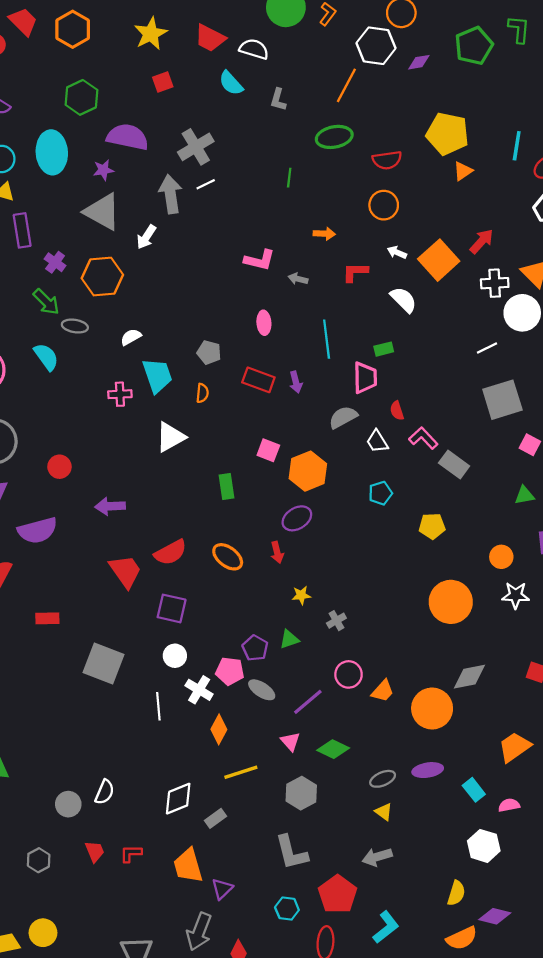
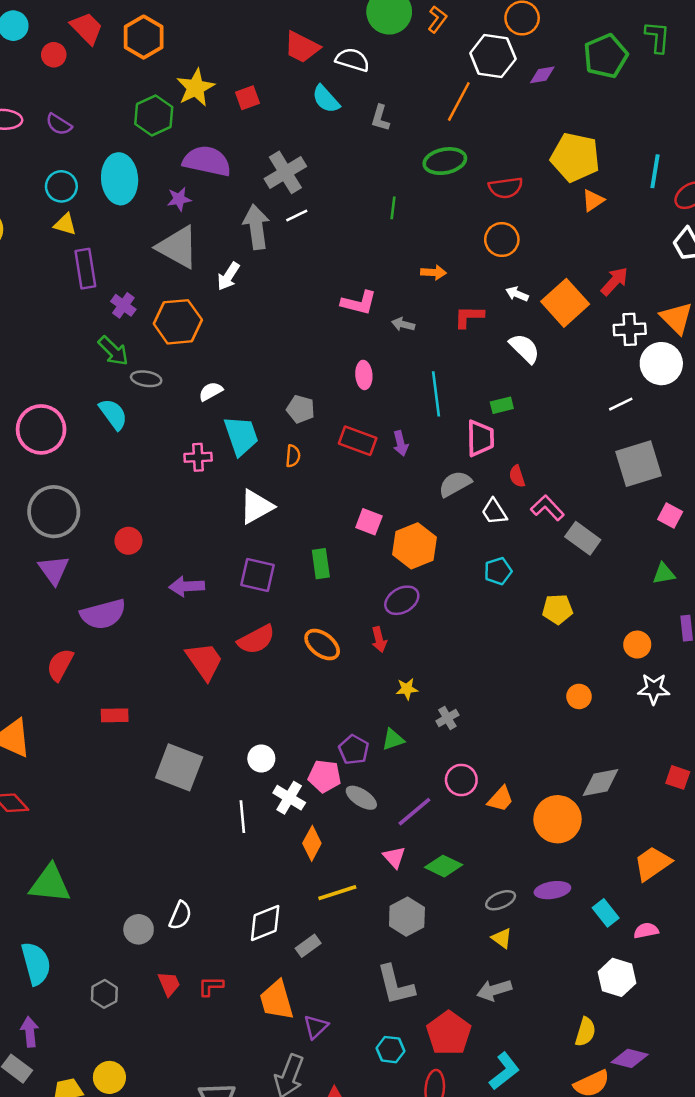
yellow star: (151, 34) -> (196, 88), moved
orange circle: (451, 602) -> (579, 696), size x0.5
purple square: (172, 608) -> (258, 575), moved

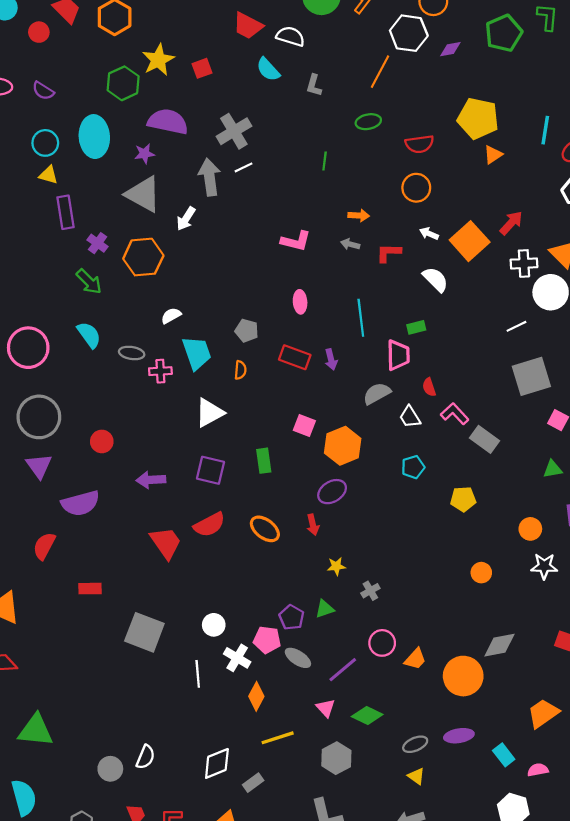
green ellipse: (445, 161) -> (368, 122), size x0.7
gray arrow: (403, 324) -> (350, 244), moved
gray ellipse: (146, 379) -> (132, 353), moved

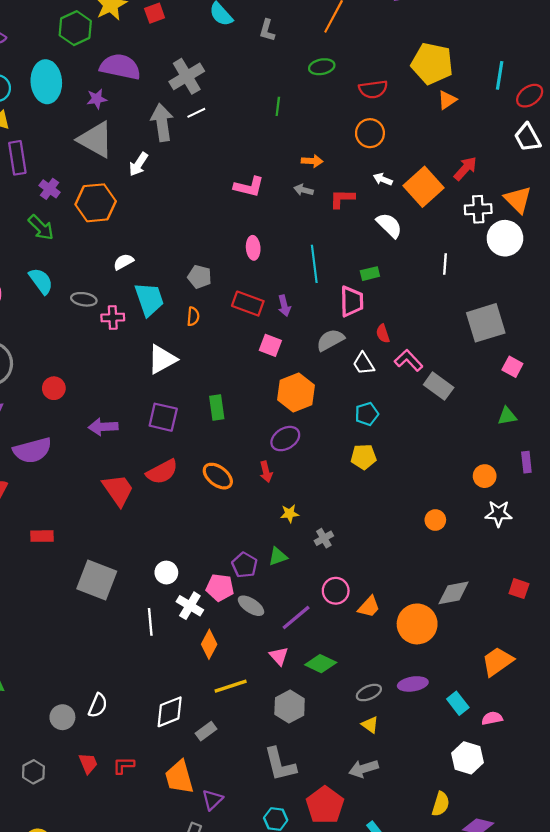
white line: (516, 326) -> (445, 264), moved, turned -60
pink square: (304, 425) -> (270, 345), moved
yellow pentagon: (463, 499) -> (364, 457), moved

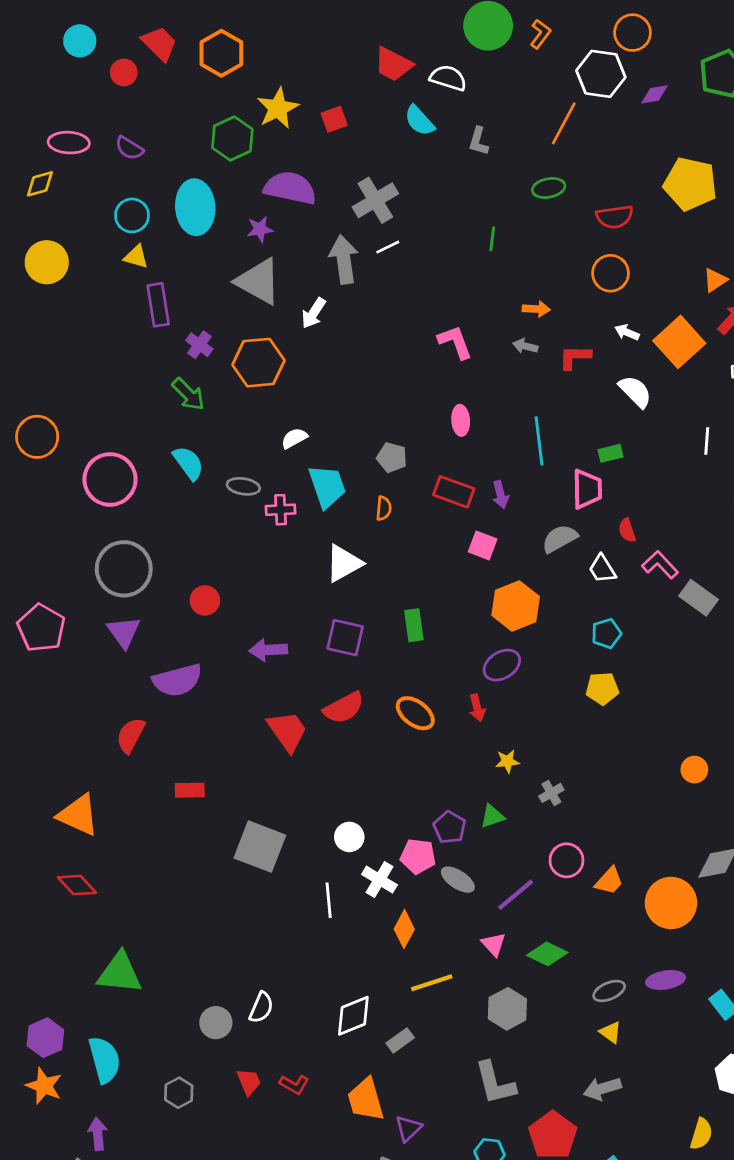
orange triangle: (447, 100) -> (715, 280), moved
pink L-shape: (249, 187) -> (455, 342), turned -124
red L-shape: (123, 765) -> (294, 1084), turned -150

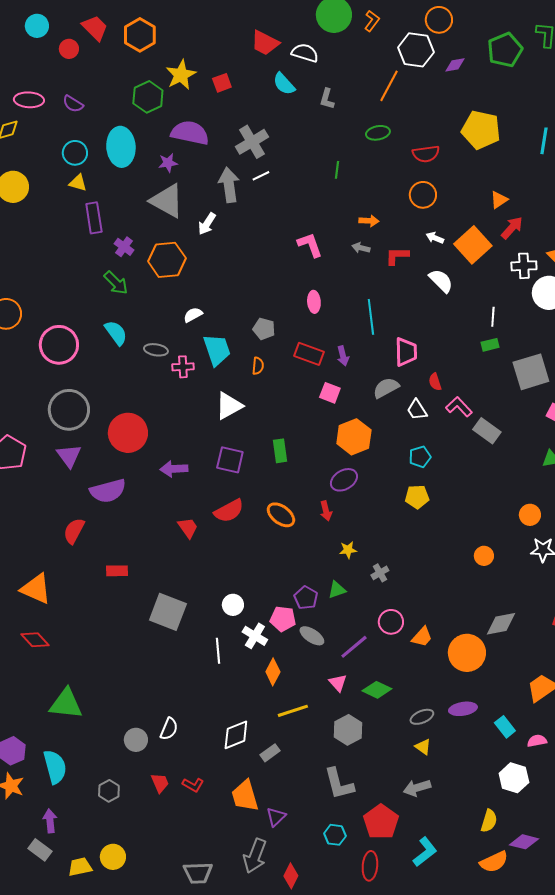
green rectangle: (610, 453) -> (490, 345), moved
red circle: (205, 600) -> (128, 433), size x1.8
red trapezoid: (287, 731) -> (188, 528), size x0.7

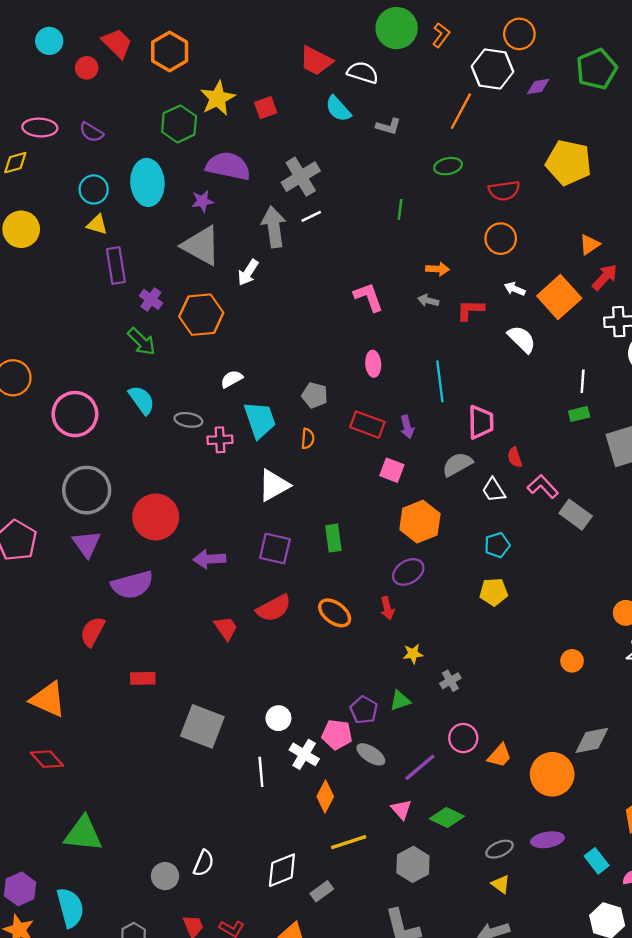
gray L-shape: (327, 99) -> (388, 126), turned -90

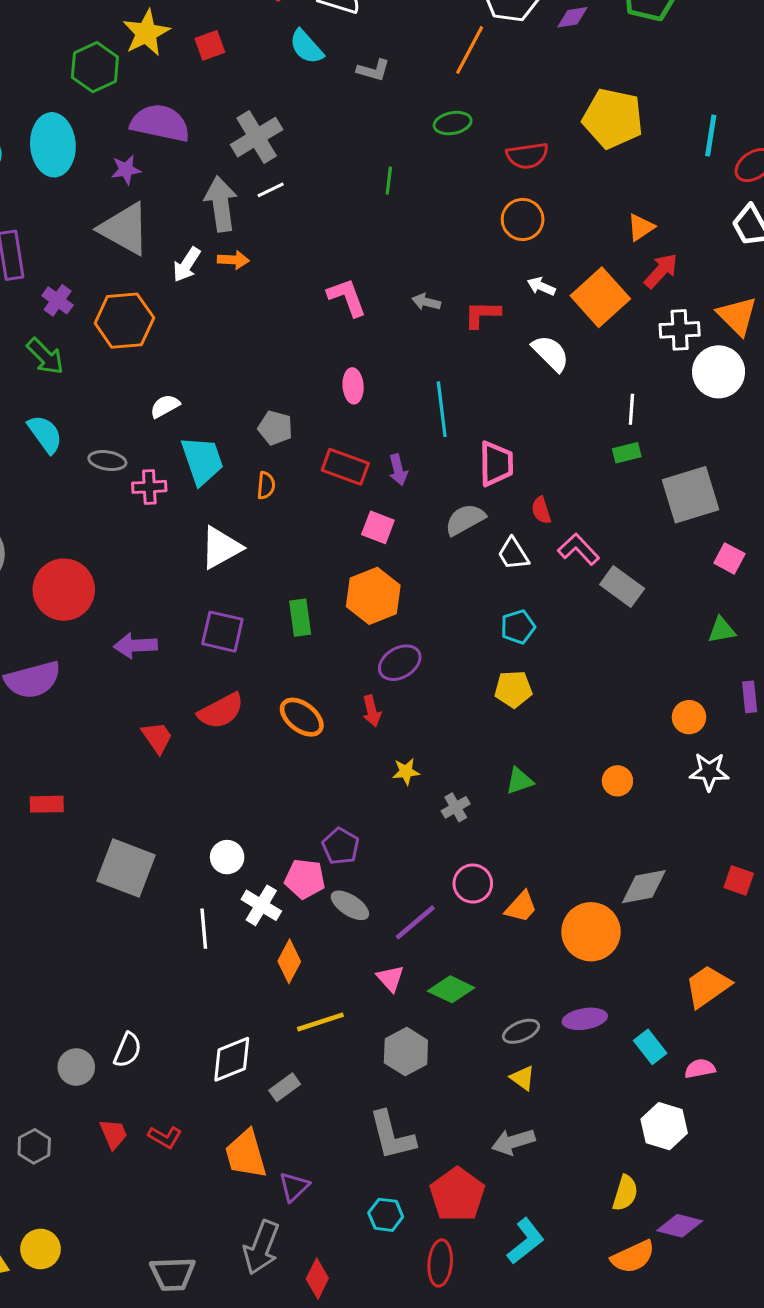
orange arrow: (438, 269) -> (233, 260), moved
orange hexagon: (420, 522) -> (373, 596), moved
green triangle: (400, 701) -> (519, 781), moved

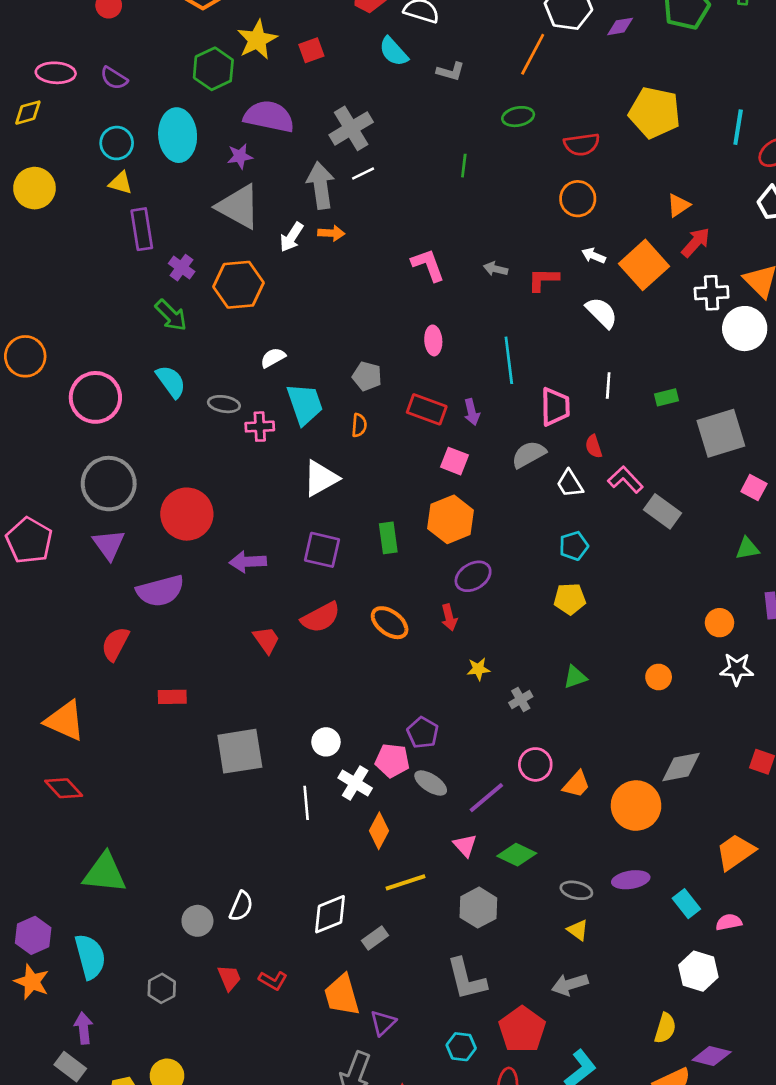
white line: (631, 409) -> (608, 386), moved
gray square: (126, 868) -> (240, 751), turned -30
gray ellipse: (521, 1031) -> (576, 890), turned 36

